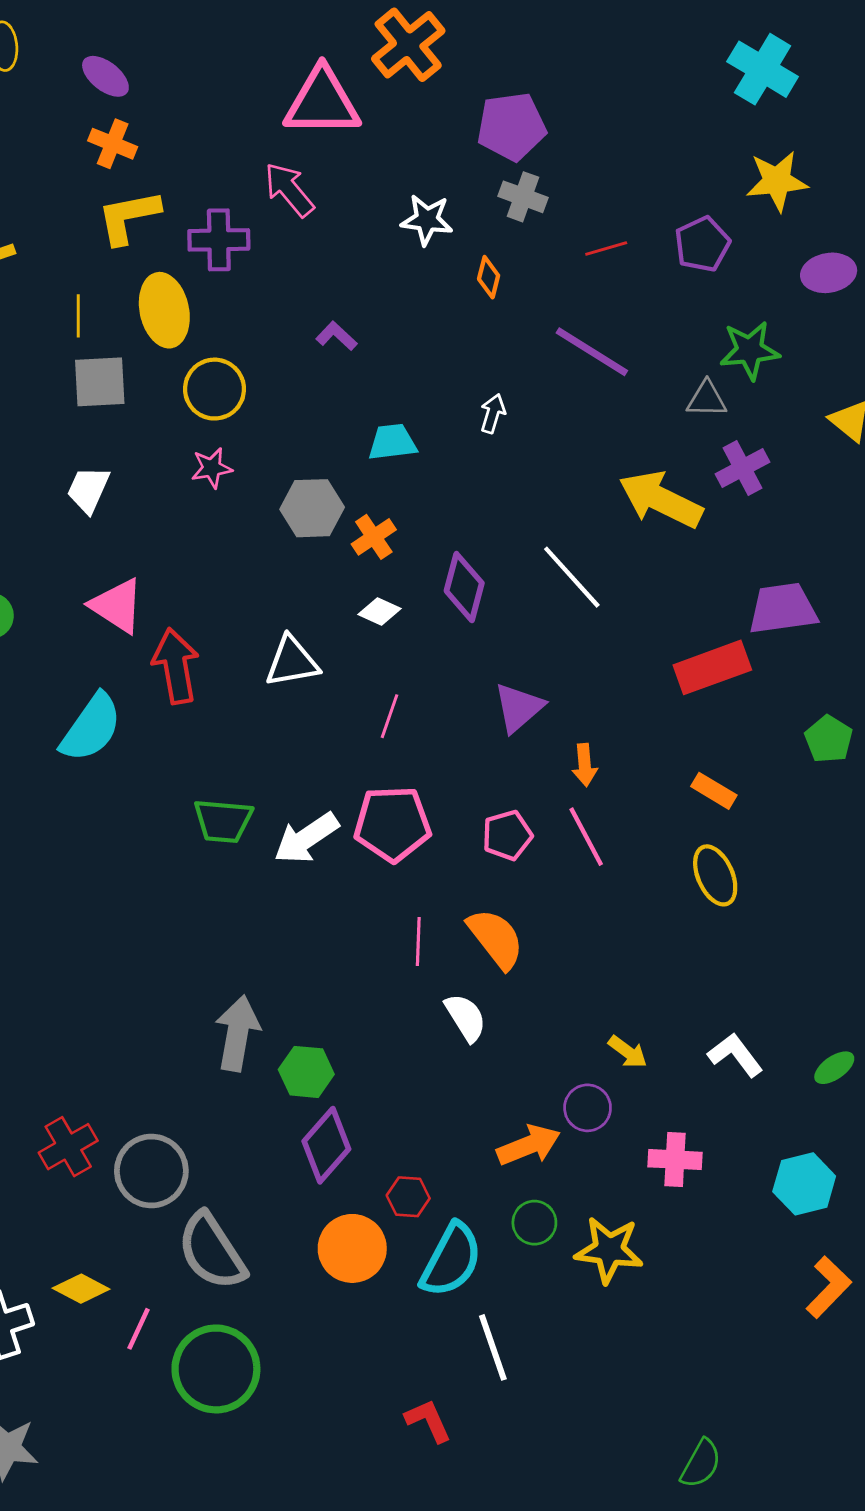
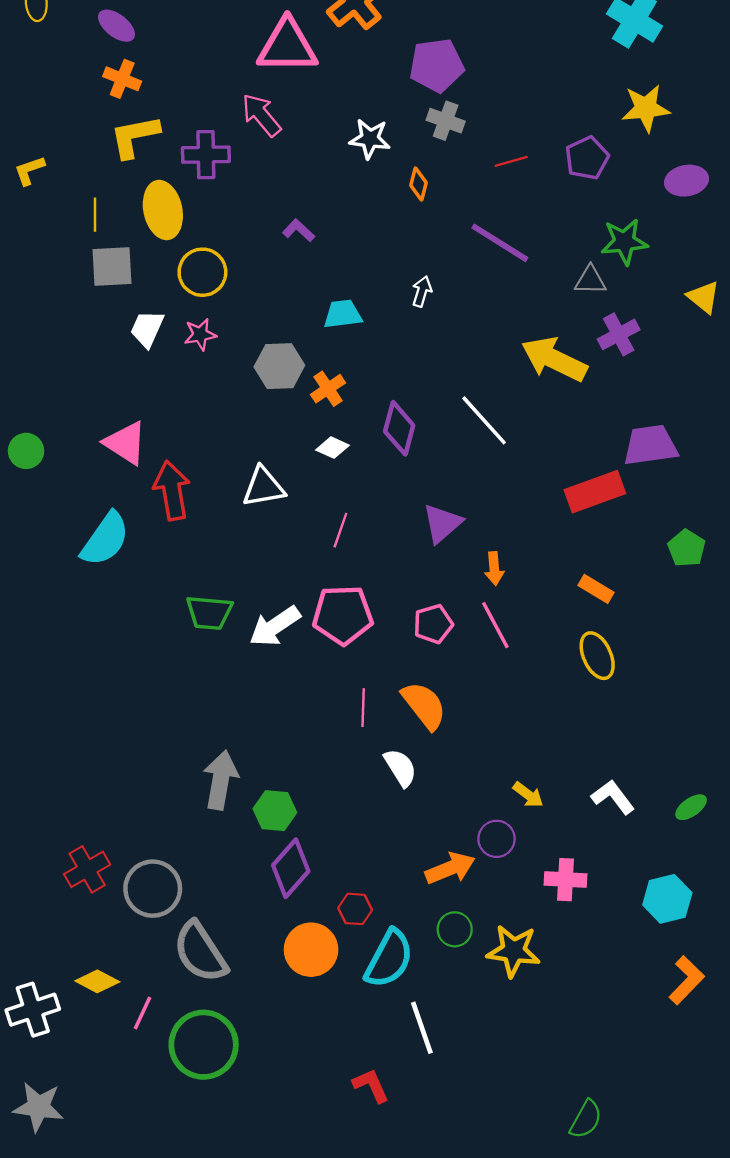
white trapezoid: (88, 490) -> (147, 329), moved

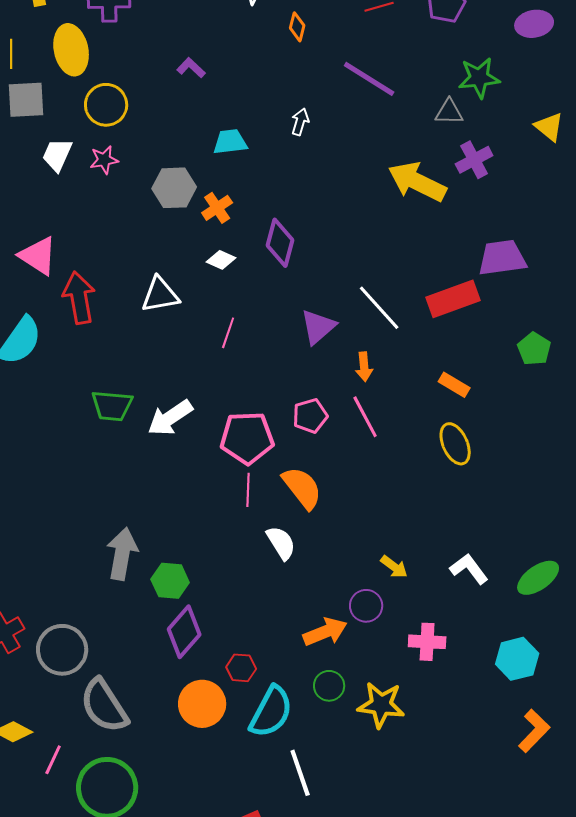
white line: (484, 420) -> (379, 308), moved
pink pentagon: (343, 615) -> (247, 438), moved
green ellipse: (691, 807) -> (538, 578), size x1.5

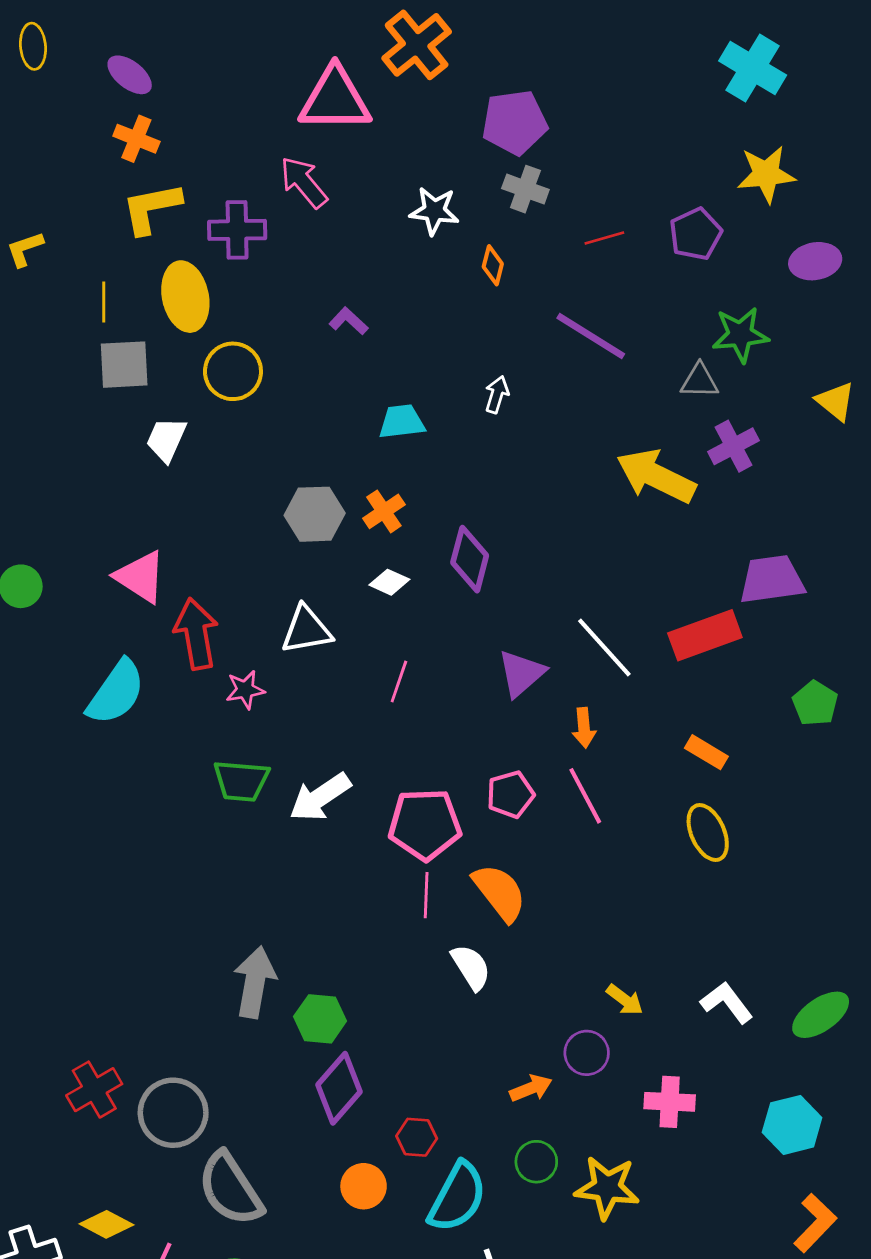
pink star: (104, 160) -> (245, 690), moved
gray hexagon: (174, 188) -> (315, 514), moved
orange arrow: (325, 632) -> (531, 1088), size x0.7
orange circle: (202, 704) -> (364, 1186), size x0.7

